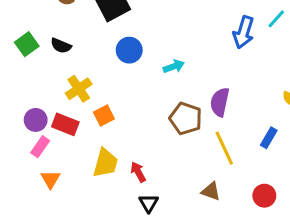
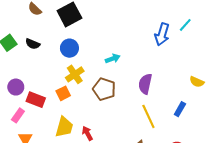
blue circle: (129, 50) -> (69, 48), moved
yellow cross: (79, 89) -> (75, 74), moved
brown pentagon: (186, 118) -> (104, 89), moved
purple circle: (36, 120) -> (16, 87), moved

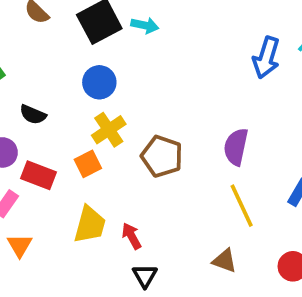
black semicircle: (33, 44) -> (33, 115), moved
cyan arrow: (113, 59) -> (145, 25), moved, turned 32

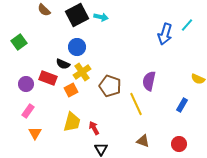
black semicircle: (33, 115) -> (63, 64), moved
red rectangle: (39, 175) -> (48, 78), moved
yellow line: (242, 206) -> (136, 104), moved

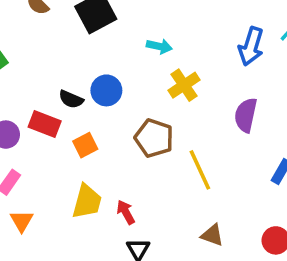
cyan arrow: (101, 17) -> (159, 46), moved
blue circle: (77, 47) -> (106, 90), moved
yellow cross: (82, 72) -> (184, 85), moved
purple semicircle: (149, 81) -> (246, 115), moved

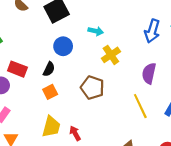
blue circle: (106, 90) -> (63, 46), moved
black semicircle: (71, 99) -> (49, 69), moved, turned -88
red rectangle: (45, 124) -> (17, 69), moved
yellow line: (200, 170) -> (140, 106), moved

